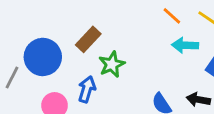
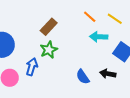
brown rectangle: (88, 39) -> (49, 27), moved

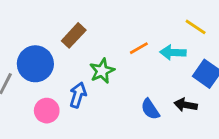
orange line: (90, 17) -> (139, 48), moved, turned -72
brown rectangle: (49, 27) -> (74, 35), moved

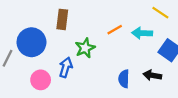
brown rectangle: (74, 35) -> (62, 19), turned -36
blue semicircle: (150, 109) -> (124, 79), turned 36

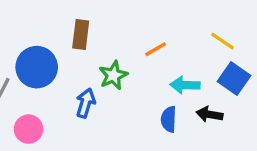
yellow line: (160, 13) -> (223, 41), moved
cyan arrow: (142, 33) -> (185, 85), moved
pink circle: (41, 80) -> (29, 129), moved

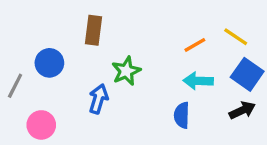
orange line: (156, 49) -> (195, 45), moved
blue circle: (37, 67) -> (49, 63), size x0.7
black arrow: (209, 114) -> (242, 110), moved, turned 145

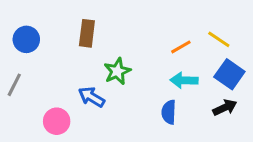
blue circle: (49, 63) -> (26, 39), moved
blue arrow: (98, 99) -> (91, 97), turned -76
pink circle: (41, 125) -> (57, 121), moved

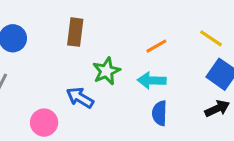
orange line: (181, 47) -> (156, 46), moved
cyan arrow: (184, 80) -> (152, 80), moved

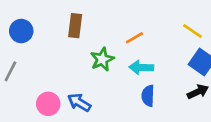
orange line: (156, 46) -> (134, 38), moved
blue arrow: (80, 98) -> (79, 102), moved

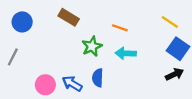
brown rectangle: (75, 26) -> (69, 17), turned -66
orange line: (134, 38) -> (120, 28), turned 49
blue semicircle: (148, 96) -> (98, 78), moved

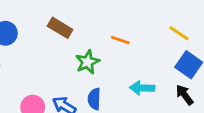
cyan arrow: (126, 53) -> (142, 88), moved
black arrow: (175, 74) -> (185, 95), turned -102

